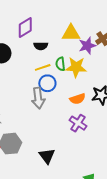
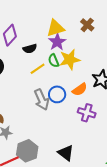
purple star: (87, 46) -> (57, 42), moved
blue circle: (47, 83) -> (57, 94), moved

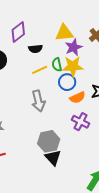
purple star: (57, 42) -> (74, 47), moved
blue circle: (57, 94) -> (67, 82), moved
gray hexagon: (27, 151) -> (49, 141), moved

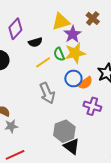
blue circle: (67, 82) -> (73, 78), moved

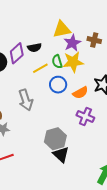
brown cross: (93, 18) -> (94, 40), moved, turned -32
purple diamond: (15, 29) -> (17, 53), moved
blue circle: (73, 78) -> (58, 85), moved
gray arrow: (47, 93) -> (26, 100), moved

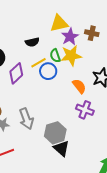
purple diamond: (17, 53) -> (16, 73), moved
blue circle: (58, 85) -> (48, 71), moved
orange semicircle: (80, 93) -> (79, 86), turned -98
gray arrow: (26, 100) -> (26, 119), moved

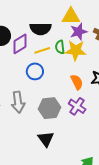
black semicircle: (32, 42) -> (41, 29), size x1.5
blue circle: (48, 71) -> (35, 71), moved
purple diamond: (16, 73) -> (20, 44), moved
gray hexagon: (55, 133) -> (49, 108), moved

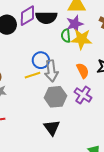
purple star: (79, 32) -> (75, 24), moved
purple diamond: (20, 44) -> (27, 16), moved
yellow line: (42, 50) -> (32, 75), moved
gray arrow: (18, 102) -> (51, 71), moved

